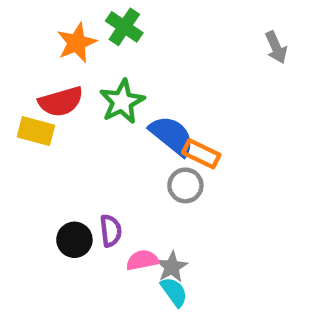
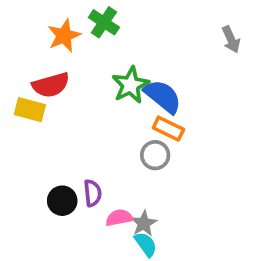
green star: (122, 102) -> (130, 85), moved
blue semicircle: (172, 136) -> (163, 96), moved

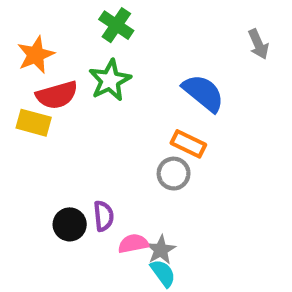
orange star: (64, 36) -> (36, 55), moved
green star: (130, 85) -> (110, 80), moved
blue semicircle: (163, 96) -> (203, 93), moved

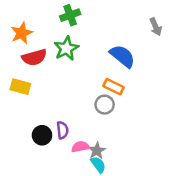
green cross: (116, 25) -> (70, 15), turned 36
yellow rectangle: (34, 123) -> (20, 87), moved

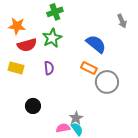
orange star: (22, 33) -> (17, 26), turned 30
gray circle: (105, 105) -> (107, 82), moved, size x1.5
purple semicircle: (62, 130) -> (49, 68), moved
pink semicircle: (80, 147) -> (63, 128), moved

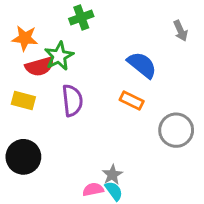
green star: (52, 38) -> (59, 56), moved
purple semicircle: (49, 68) -> (72, 101), size x1.5
gray circle: (107, 82) -> (176, 130), moved
black circle: (33, 106) -> (23, 157), moved, size x1.5

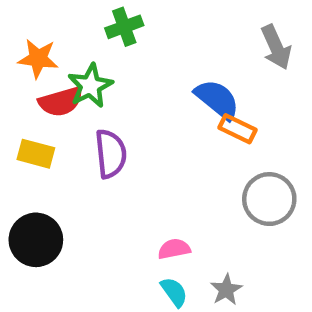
gray arrow: (181, 31) -> (276, 47), size x1.4
orange rectangle: (132, 101) -> (238, 129), moved
gray star: (112, 175) -> (226, 290), moved
pink semicircle: (93, 189) -> (174, 249), moved

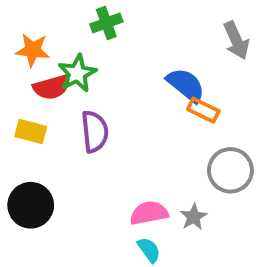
pink semicircle: (174, 249) -> (149, 213), size x1.4
gray star: (226, 290) -> (194, 217), moved

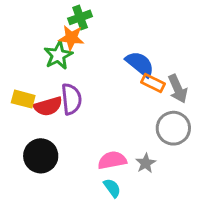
gray arrow: (236, 40) -> (178, 89), moved
orange star: (33, 50) -> (71, 38), moved
red semicircle: (52, 87) -> (48, 106), moved
black circle: (31, 205) -> (41, 156), moved

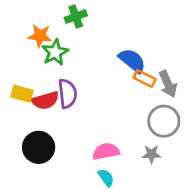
orange star: (71, 38) -> (40, 36), moved
gray star: (146, 163) -> (151, 154), moved, turned 30

